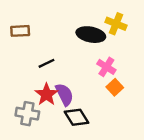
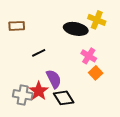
red star: (46, 94) -> (39, 91), moved

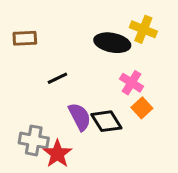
red star: (39, 91) -> (57, 154), moved
black diamond: (64, 98) -> (106, 121), moved

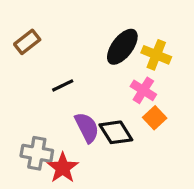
yellow cross: (143, 29) -> (156, 55), moved
brown rectangle: (25, 38) -> (27, 42), turned -35
black ellipse: (112, 43) -> (122, 47), turned -64

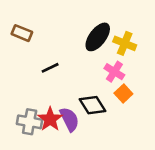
brown rectangle: (27, 42) -> (22, 33), turned 60
purple semicircle: (87, 127) -> (69, 119), moved
red star: (63, 168) -> (50, 119), moved

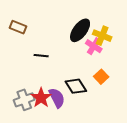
black line: (50, 68) -> (41, 56), turned 32
pink cross: (114, 72) -> (94, 46), moved
gray cross: (30, 122) -> (24, 100), turned -30

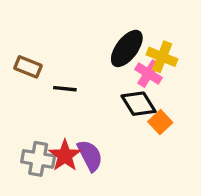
brown rectangle: (18, 27) -> (28, 67), moved
black diamond: (76, 86) -> (139, 104), moved
gray cross: (24, 100) -> (38, 159), turned 30

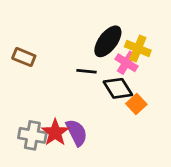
black line: (65, 89) -> (87, 71), moved

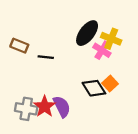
black line: (87, 71) -> (46, 57), moved
black diamond: (118, 88) -> (94, 88), moved

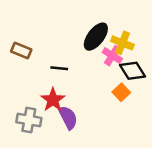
black line: (46, 57) -> (59, 68), moved
black diamond: (94, 88) -> (133, 71), moved
red star: (45, 107) -> (53, 100), moved

